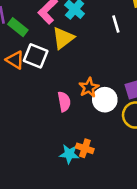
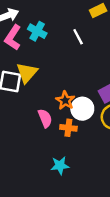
yellow triangle: (63, 38) -> (27, 73), moved
orange cross: (85, 148) -> (68, 128), moved

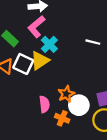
cyan cross: (37, 31) -> (49, 44), moved
white line: (78, 37) -> (93, 42), turned -64

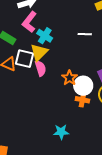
white line: (93, 42) -> (85, 34), moved
pink semicircle: (44, 104) -> (40, 68), moved
orange cross: (62, 118) -> (82, 100), moved

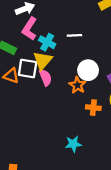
white line: (85, 34) -> (74, 35), moved
white circle: (83, 86) -> (88, 70), moved

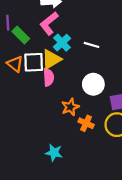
white square: (28, 69) -> (34, 62), turned -30
orange star: (77, 85) -> (70, 107), moved

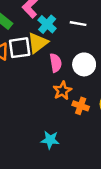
pink semicircle: (49, 77) -> (56, 63), moved

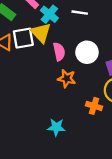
yellow triangle: (38, 43) -> (41, 33), turned -35
orange star: (62, 91) -> (67, 79), turned -30
orange cross: (81, 106) -> (94, 106), moved

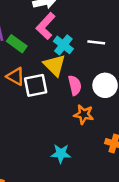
white square: (23, 38) -> (36, 85), moved
cyan star: (56, 127) -> (61, 154), moved

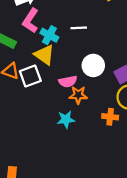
pink semicircle: (75, 85) -> (68, 82), moved, turned 102
cyan star: (61, 154) -> (66, 119), moved

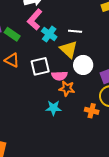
yellow triangle: (44, 55) -> (69, 49), moved
white square: (30, 76) -> (40, 66), moved

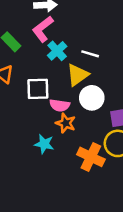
yellow triangle: (69, 49) -> (78, 75), turned 30
orange cross: (92, 111) -> (91, 157), size x1.5

